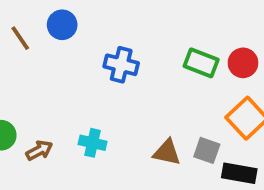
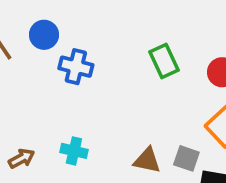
green rectangle: (201, 63) -> (164, 61), moved, turned 44
blue cross: (121, 65) -> (76, 67), moved

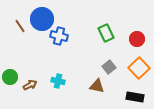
blue circle: (44, 35) -> (42, 19), size x1.5
gray square: (186, 158) -> (109, 67), moved, turned 32

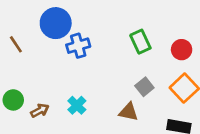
brown line: (20, 26) -> (16, 44), moved
blue cross: (59, 36) -> (78, 46), turned -30
cyan cross: (58, 81) -> (77, 105), turned 32

